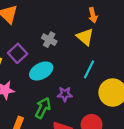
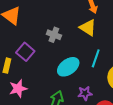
cyan ellipse: (41, 71) -> (68, 67), moved
purple star: (65, 94) -> (85, 93), moved

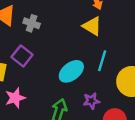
gray cross: (54, 35) -> (32, 23), moved

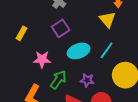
purple square: (22, 56) -> (61, 28), moved
pink star: (15, 98) -> (42, 59), moved

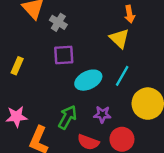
purple square: (61, 28) -> (64, 55), turned 36
pink star: (42, 59) -> (17, 117), moved

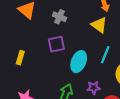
gray cross: (58, 22) -> (59, 17), moved
cyan ellipse: (88, 80) -> (79, 62), turned -35

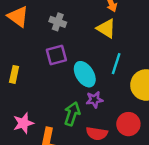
cyan ellipse: (79, 62) -> (85, 74), turned -50
purple star: (94, 88) -> (94, 100), moved

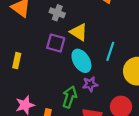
yellow triangle: (106, 28) -> (79, 32), moved
purple square: (56, 55) -> (56, 43), turned 30

